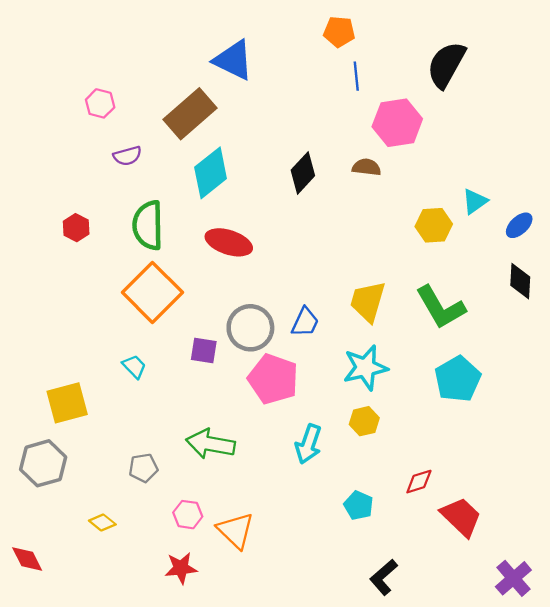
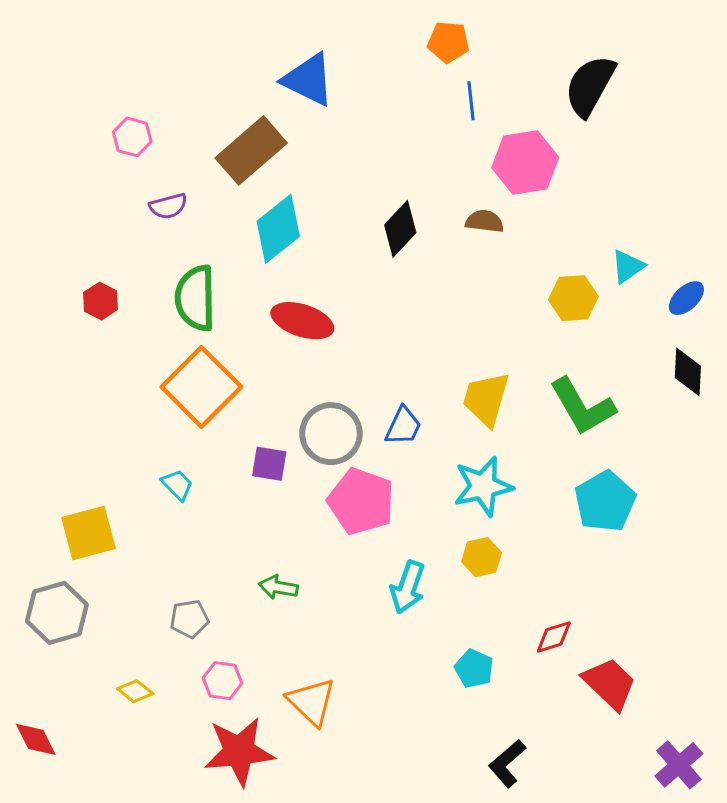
green arrow: (211, 444) -> (278, 587), size x0.6
pink hexagon: (188, 515) -> (223, 681), moved
red star: (181, 568) -> (239, 751), size x1.6

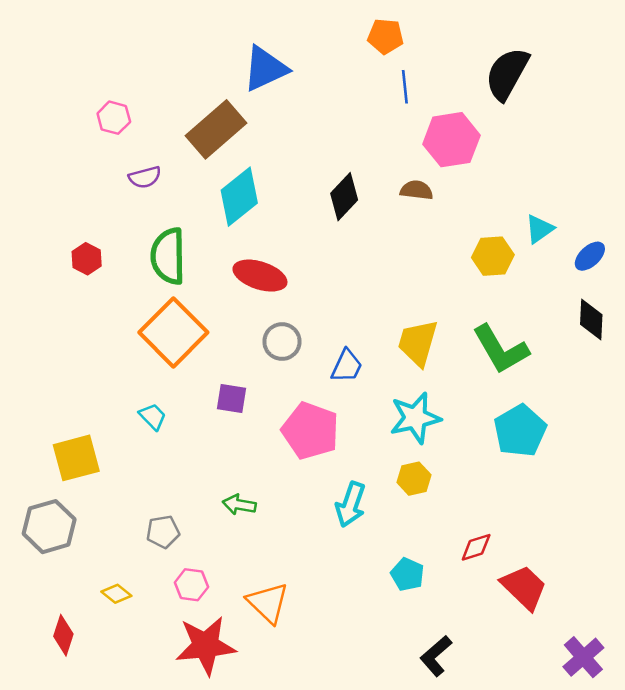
blue triangle: (308, 80) -> (265, 69), turned -51
gray circle: (331, 434) -> (282, 342), moved, size x0.7
red diamond: (36, 739) -> (63, 635), moved, turned 45

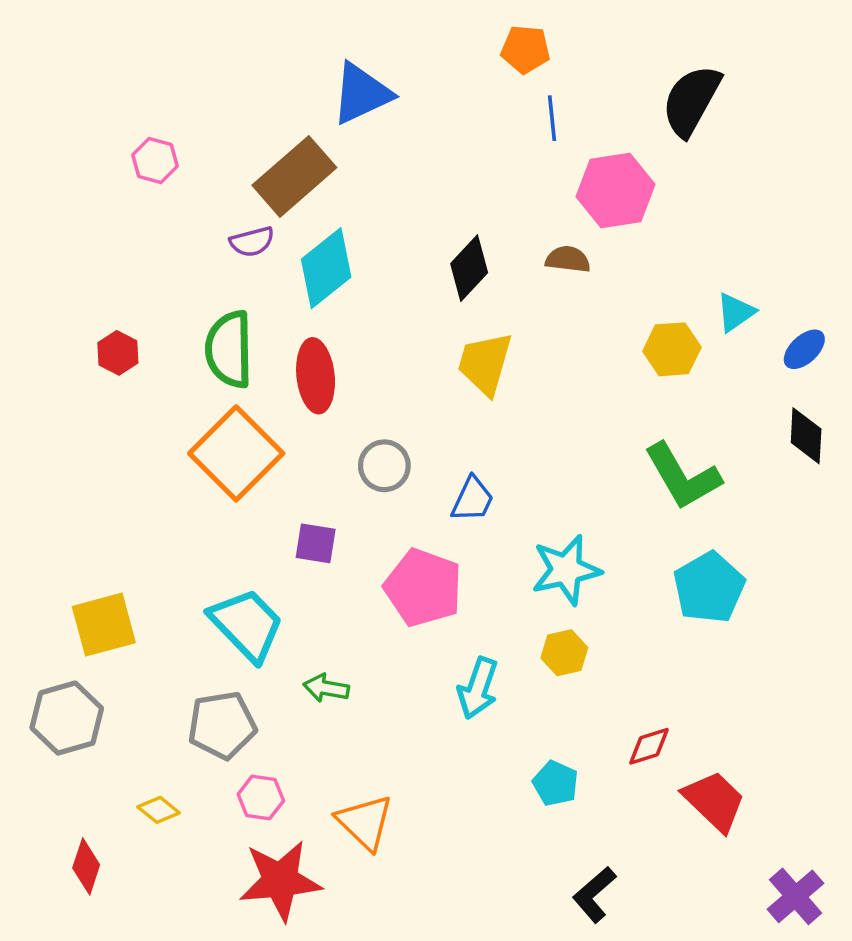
purple semicircle: (145, 177) -> (252, 242), moved
red ellipse: (260, 276) -> (316, 376), moved, turned 66
yellow trapezoid: (418, 343) -> (485, 363), moved
cyan trapezoid: (153, 417) -> (247, 625), moved, size x2.0
gray pentagon: (163, 532) -> (222, 725), size x1.5

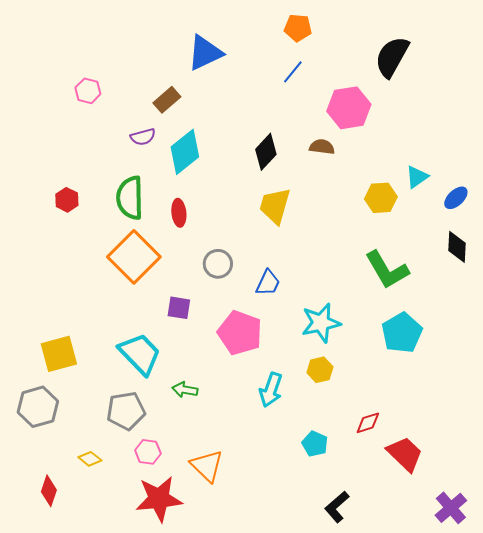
blue line: (552, 118) -> (293, 72), moved, turned 45
brown rectangle: (294, 176) -> (167, 100), size x0.6
red ellipse: (316, 376) -> (179, 213), size x0.7

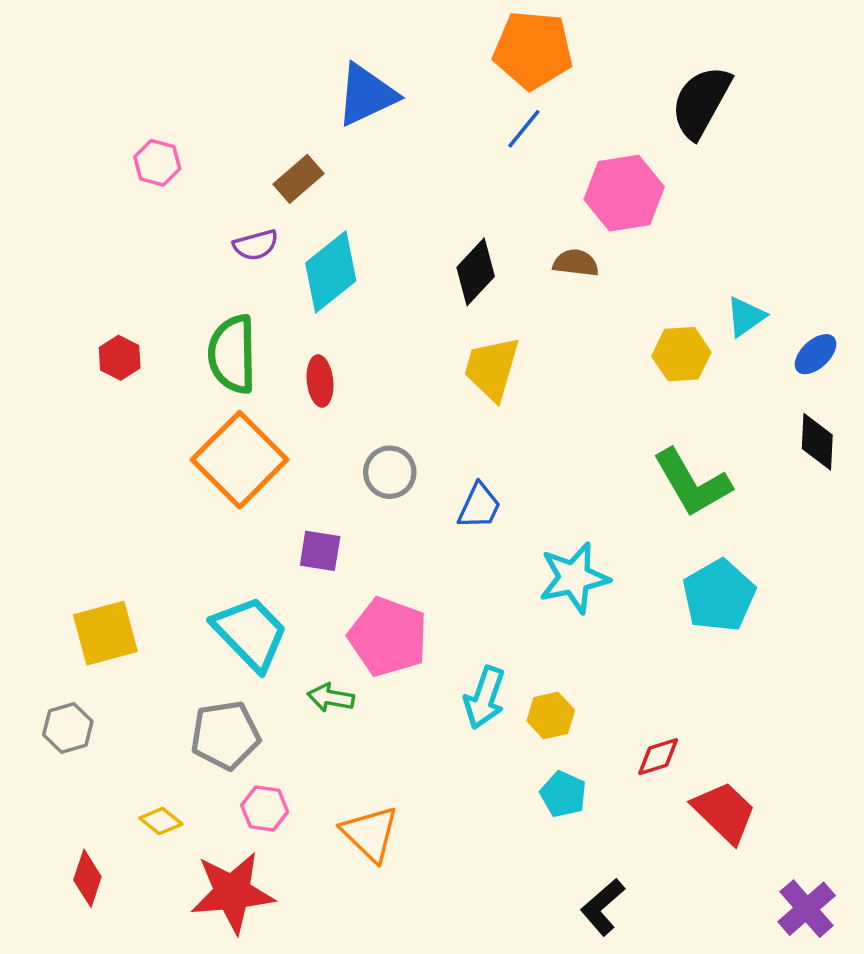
orange pentagon: (298, 28) -> (533, 50), size x1.6
pink pentagon: (240, 333) -> (388, 637), moved
yellow hexagon: (320, 370) -> (551, 715), moved
gray hexagon: (38, 407) -> (68, 728), size x0.7
red star: (159, 499) -> (232, 893), moved

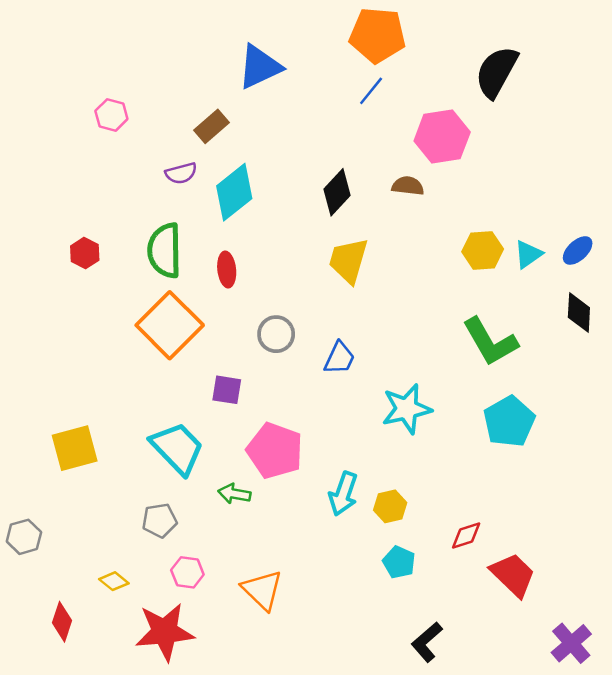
cyan triangle: (746, 317) -> (528, 254), moved
gray hexagon: (68, 728) -> (24, 537), moved
gray pentagon: (225, 735) -> (160, 520), size x0.7

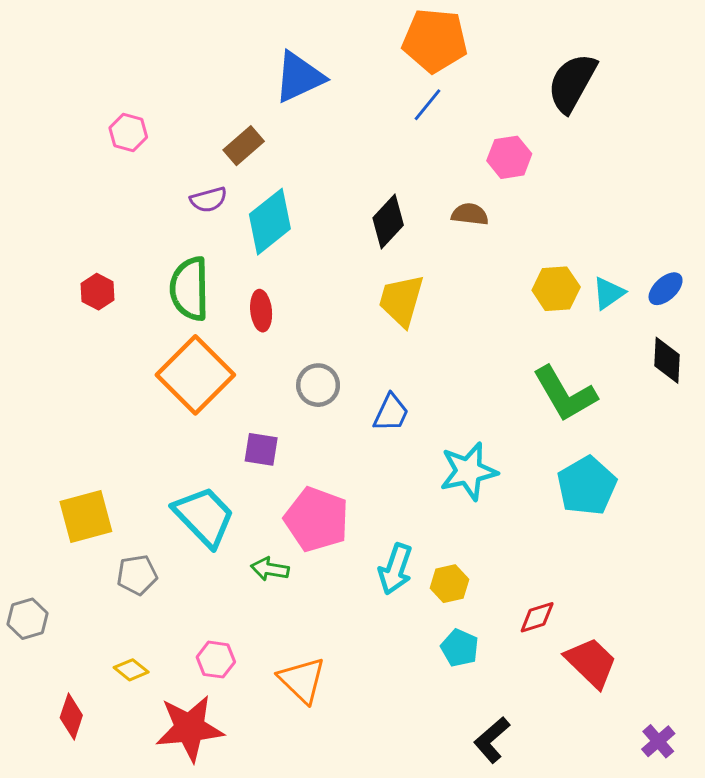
pink hexagon: (442, 136) -> (509, 157), size x0.7
gray pentagon: (160, 520) -> (137, 575), moved
purple cross: (571, 643) -> (658, 741), size x0.7

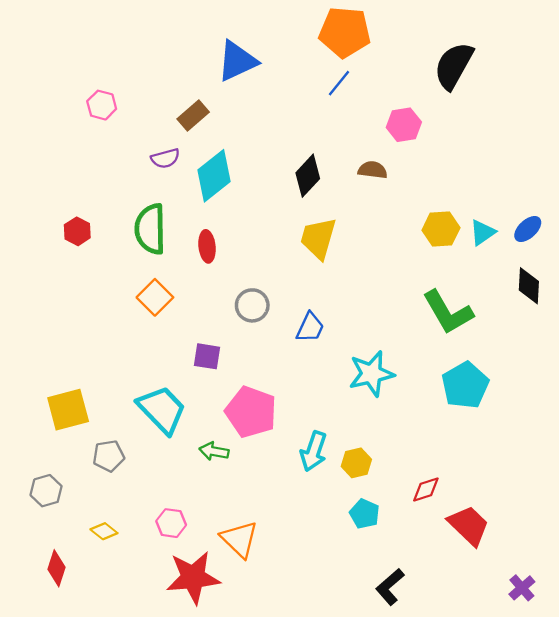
orange square: (195, 375) -> (155, 297), size x0.6
gray hexagon: (27, 619) -> (46, 491), moved
red star: (190, 728) -> (193, 578), moved

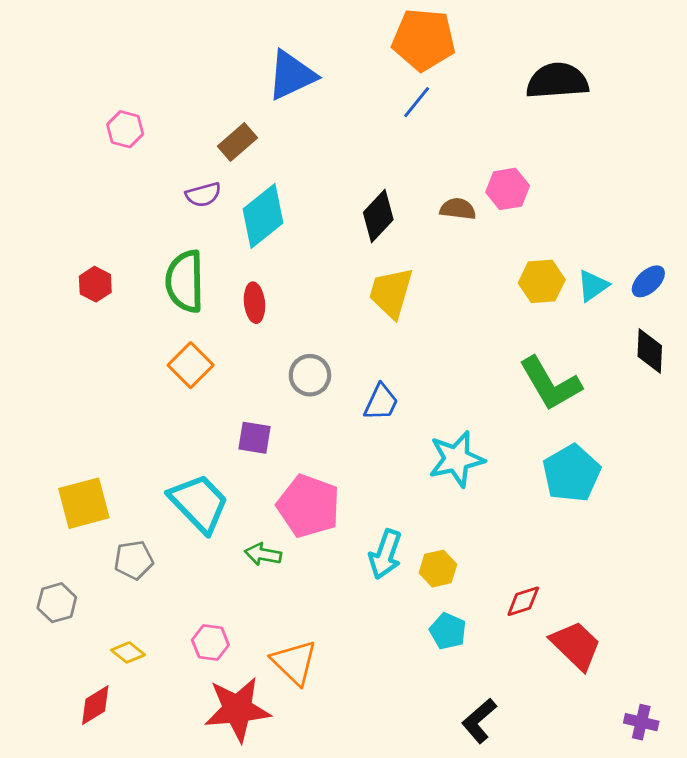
black semicircle: (454, 66) -> (557, 81), turned 57
pink hexagon: (404, 125) -> (508, 189), moved
red diamond: (56, 568) -> (95, 705), moved, turned 40
purple cross: (522, 588) -> (641, 722), turned -36

